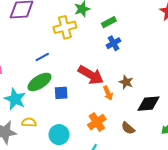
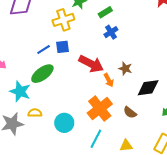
blue square: (61, 93) -> (62, 47), moved
orange cross: (97, 122) -> (100, 109), size x1.4

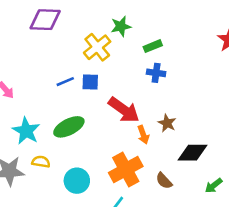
yellow cross: (63, 20) -> (97, 47), turned -30
blue cross: (111, 32) -> (156, 73), turned 32
green ellipse: (42, 74) -> (69, 127), moved

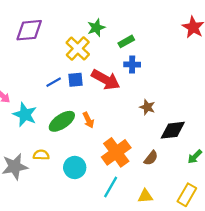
red arrow: (124, 110) -> (106, 80), moved
cyan star: (26, 131) -> (25, 115), moved
orange arrow: (143, 135) -> (88, 120), moved
brown semicircle: (164, 181) -> (151, 158), turned -91

